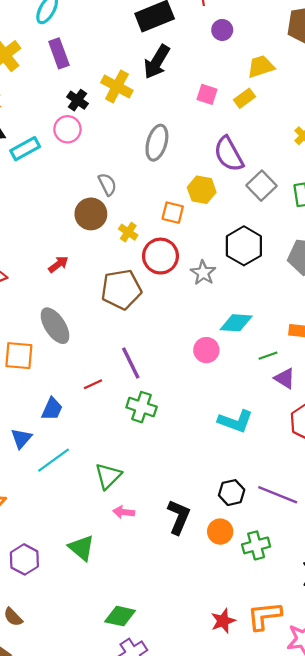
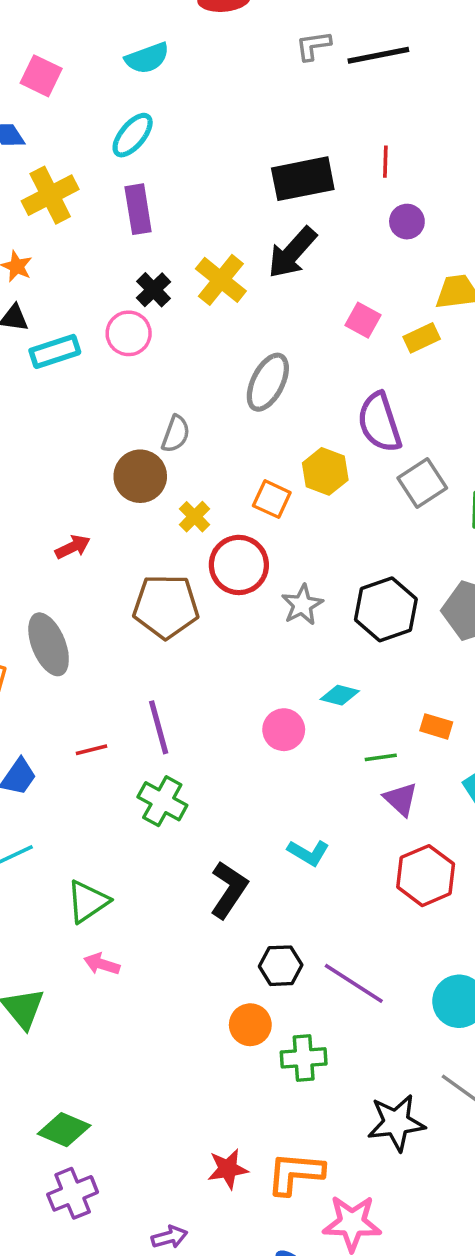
gray semicircle: (107, 184) -> (176, 434), turned 35
black hexagon: (244, 246) -> (386, 609), moved
cyan diamond: (236, 323) -> (340, 695), size x0.7
cyan L-shape: (235, 421) -> (308, 853), size x0.7
black L-shape: (179, 517) -> (229, 890), moved

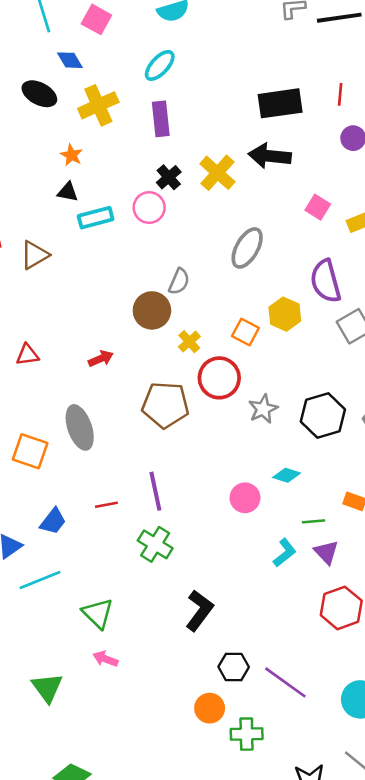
black arrow: (292, 253) -> (270, 156), turned 51
cyan L-shape: (308, 853) -> (285, 553), moved, turned -72
green triangle: (88, 901) -> (98, 613), turned -44

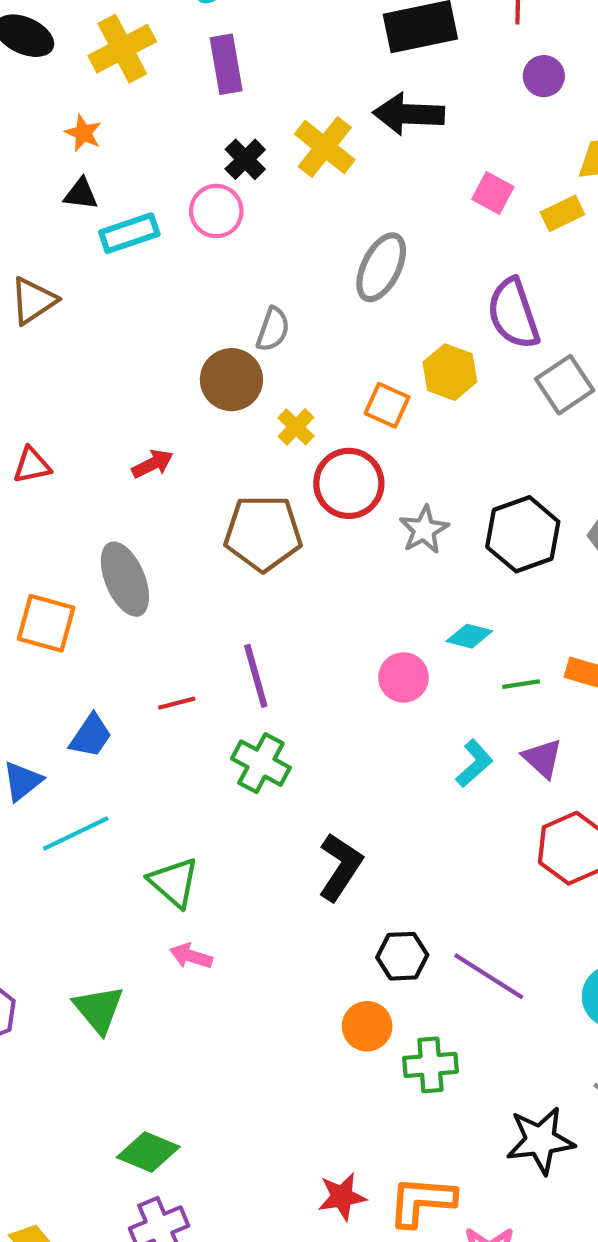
green line: (313, 521) -> (521, 684), moved

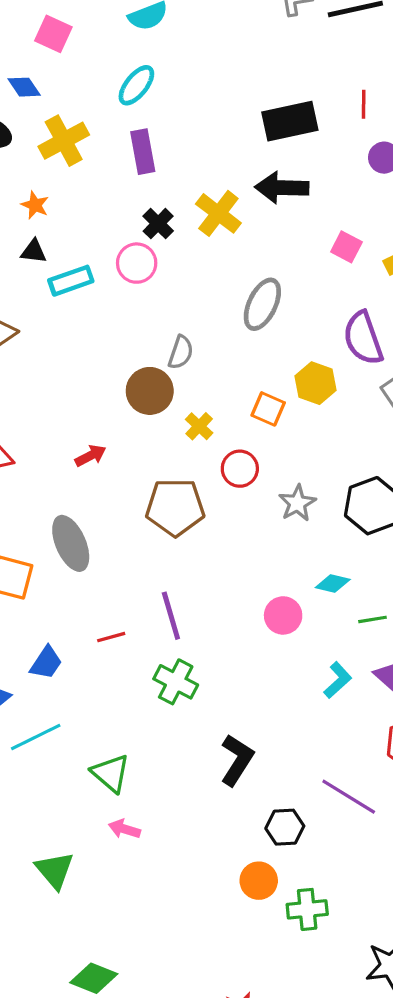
red circle: (349, 483) -> (240, 469), size x0.7
purple line: (489, 976) -> (349, 797), moved

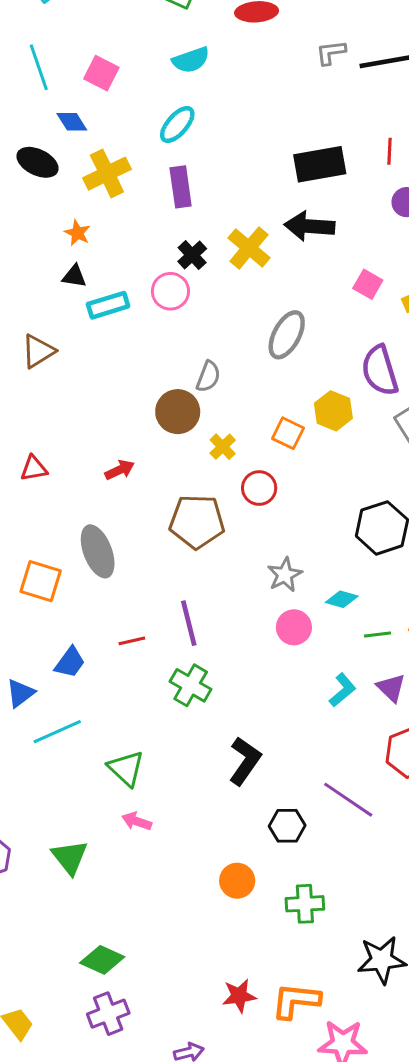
gray star: (297, 503) -> (285, 575), moved
orange circle: (259, 881) -> (237, 881), moved

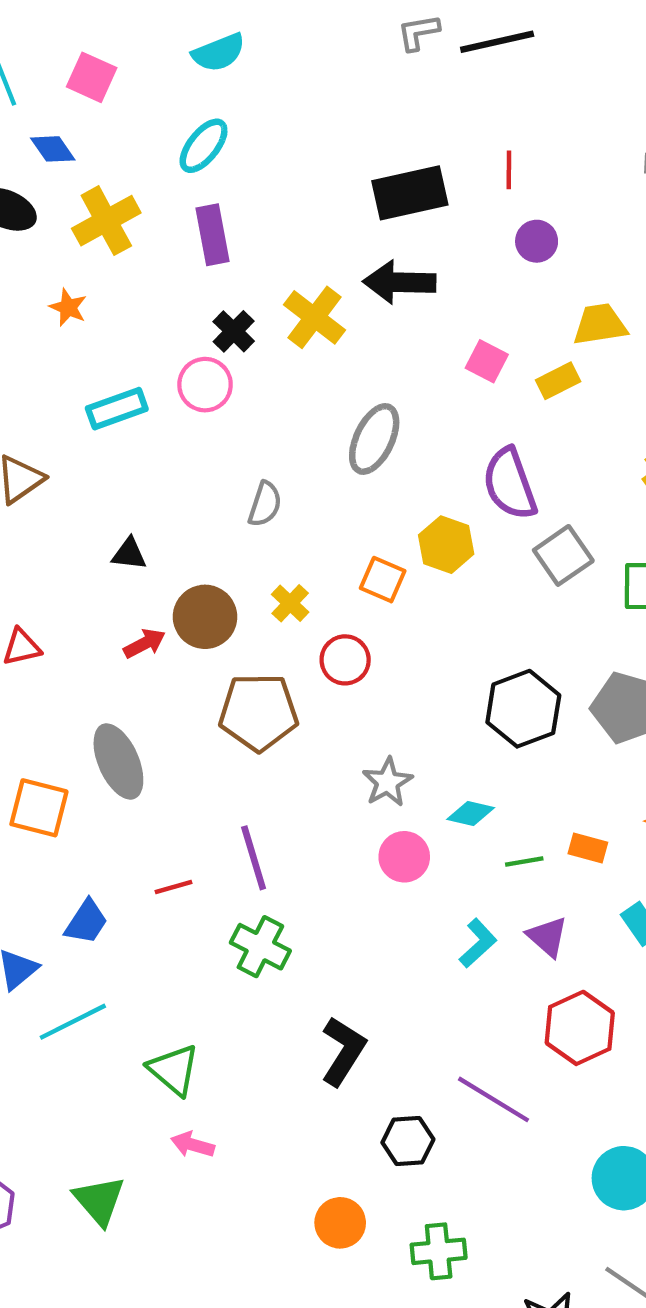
black triangle: (74, 276) -> (129, 554), moved
brown circle: (178, 412) -> (205, 617), moved

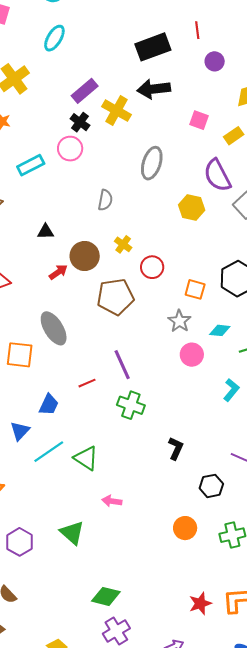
purple rectangle: (212, 235) -> (85, 91), moved, turned 68
yellow rectangle: (558, 381) -> (234, 136), moved
orange square: (383, 580) -> (195, 289), moved
black L-shape: (343, 1051) -> (176, 448), size x0.7
green triangle: (174, 1070) -> (86, 458), moved

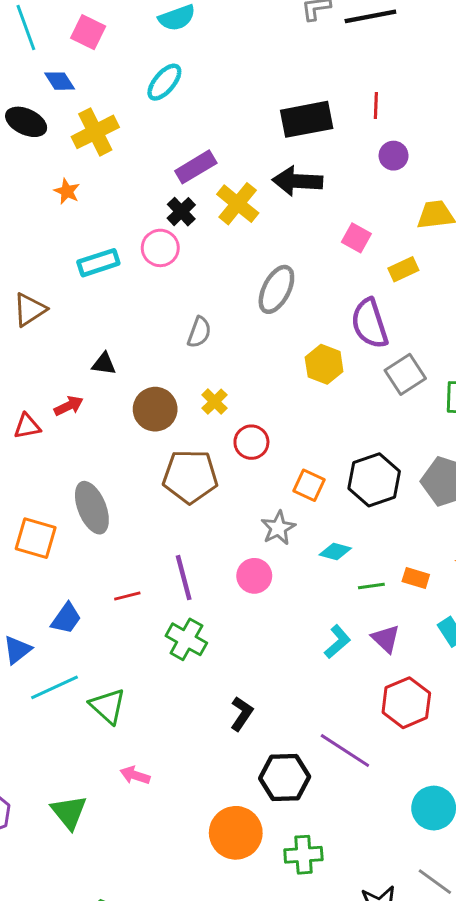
red arrow: (58, 272) -> (69, 406), moved
pink circle: (192, 355) -> (254, 576), moved
black hexagon: (211, 486) -> (285, 777), size x1.4
orange circle: (185, 528) -> (236, 833), size x1.5

